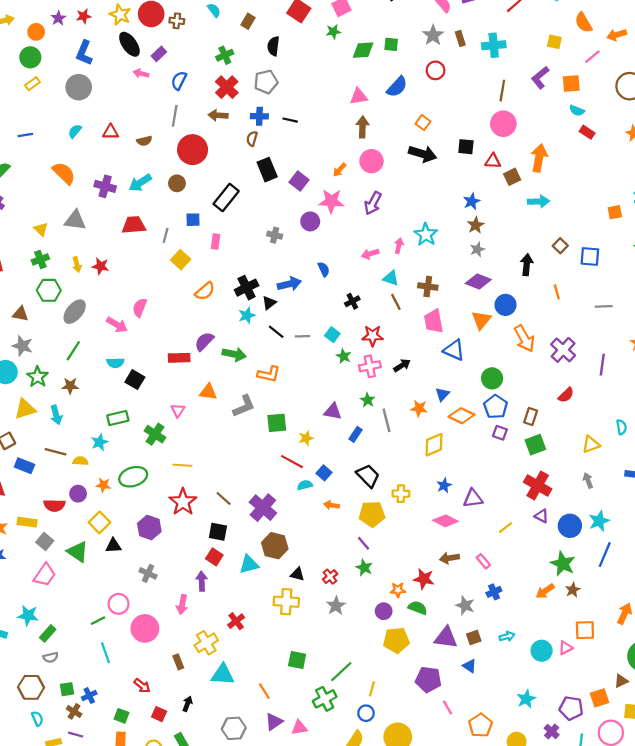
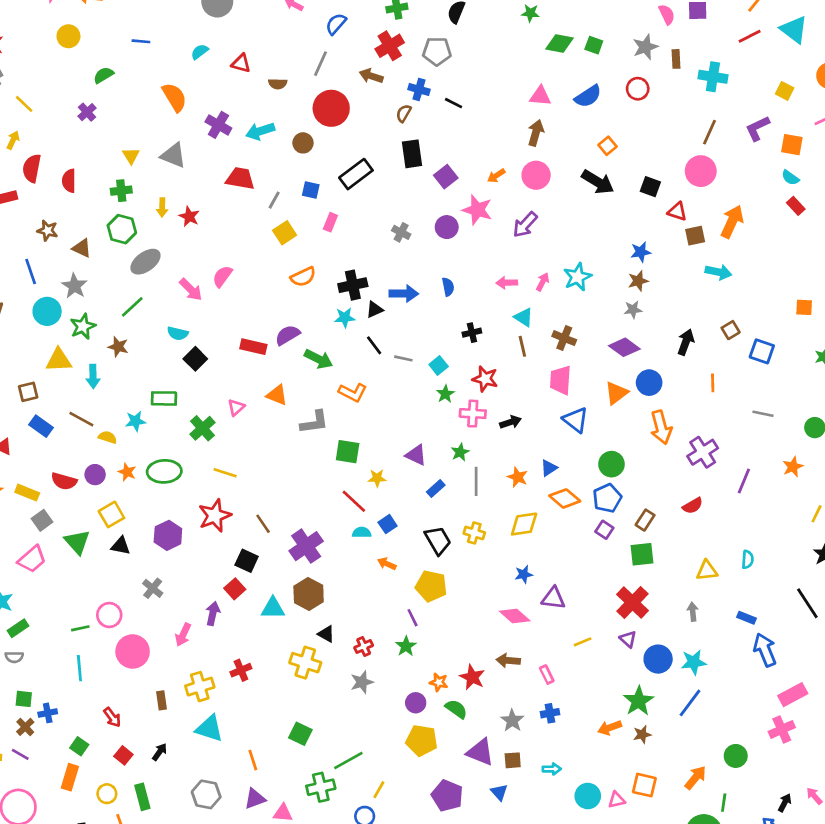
yellow cross: (401, 494) -> (474, 533), moved

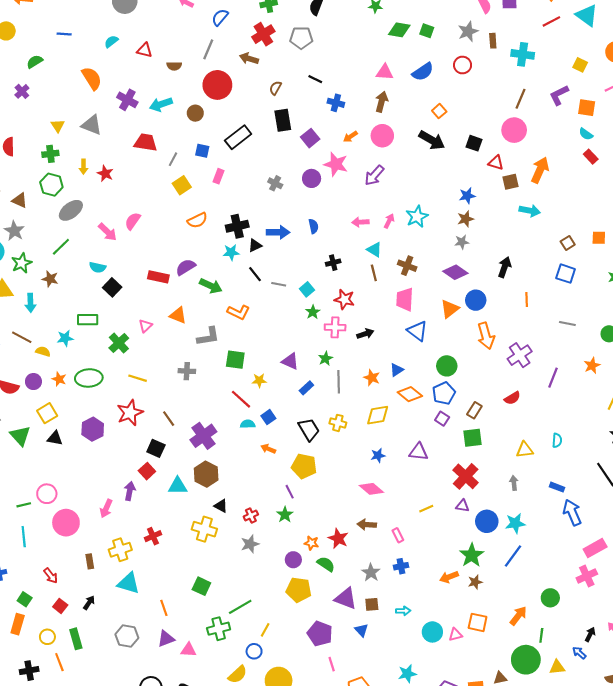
blue cross: (419, 89) -> (336, 103), moved
brown square: (731, 330) -> (568, 243), moved
gray cross: (153, 588) -> (187, 371), moved, turned -35
purple triangle: (553, 598) -> (419, 452), moved
purple triangle: (628, 639) -> (462, 506), turned -32

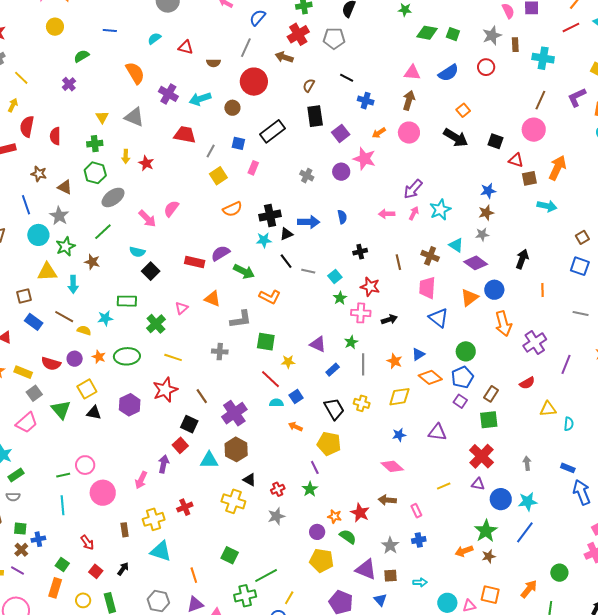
purple arrow: (374, 175) -> (413, 189), moved
cyan triangle: (374, 250) -> (456, 245), moved
yellow triangle: (525, 450) -> (548, 409), moved

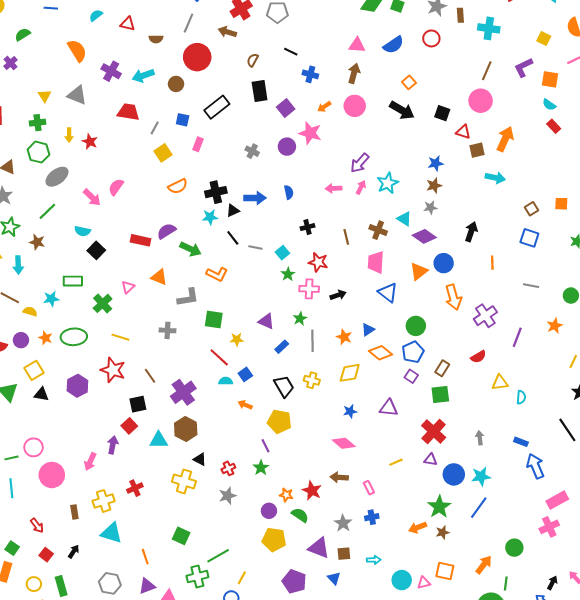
red star: (165, 390) -> (113, 370), turned -30
black square: (189, 424) -> (138, 404), turned -36

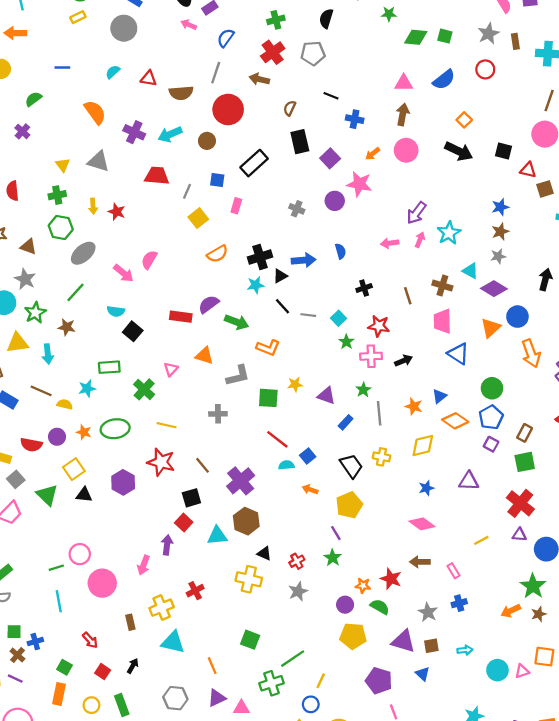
brown semicircle: (156, 39) -> (181, 93), size x1.5
yellow star: (237, 339) -> (295, 384), moved
yellow pentagon: (279, 421) -> (349, 505), turned -30

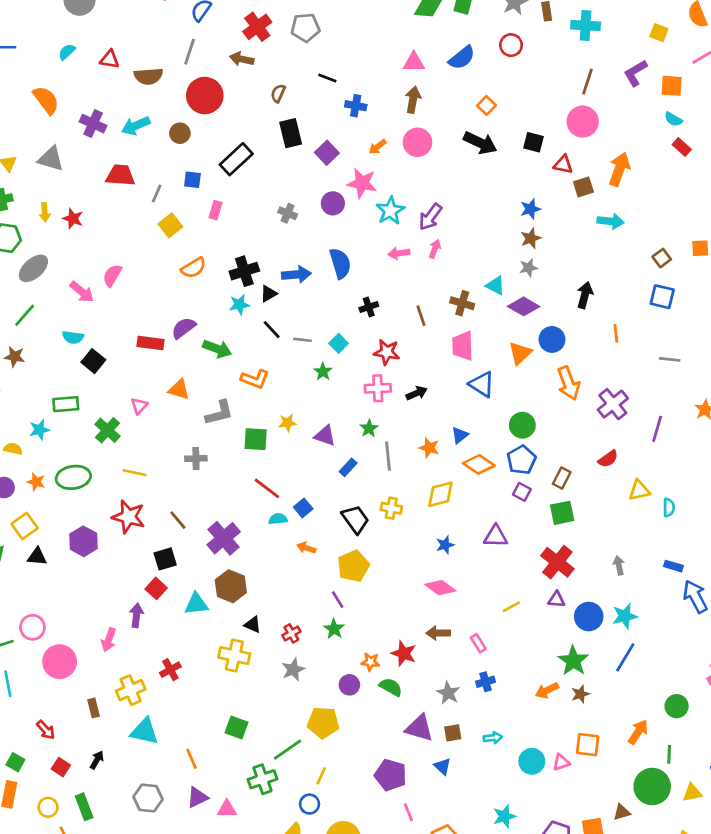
cyan star: (449, 233) -> (390, 211), moved
blue semicircle: (340, 251) -> (340, 263), size x1.6
green star: (346, 342) -> (323, 372), moved
yellow pentagon: (353, 636) -> (323, 722), moved

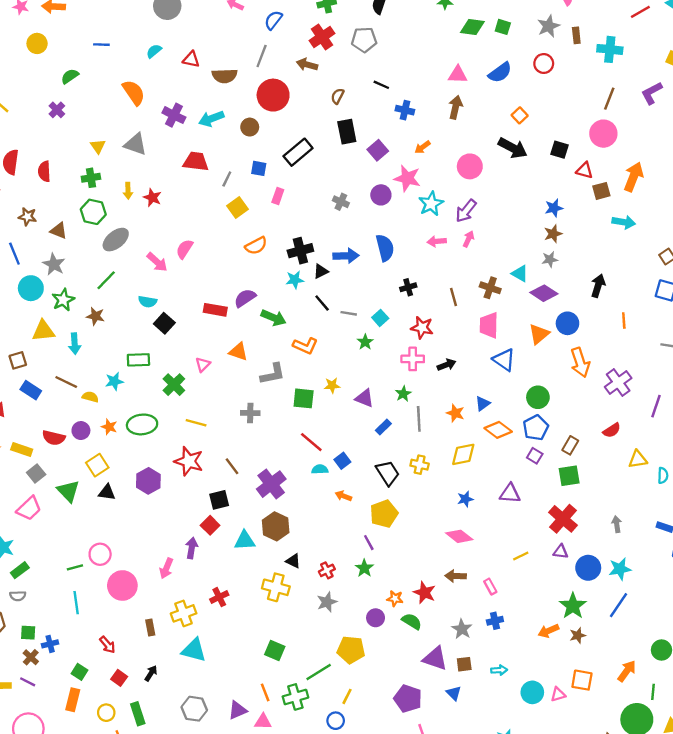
pink circle: (417, 142) -> (470, 166), moved
orange line: (192, 759) -> (265, 692), moved

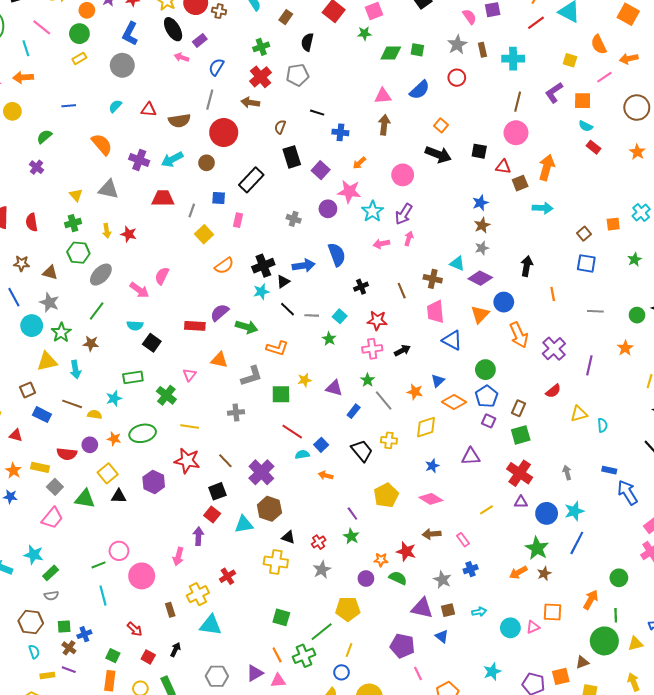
gray line: (419, 419) -> (384, 401), turned -30
green triangle: (68, 491) -> (85, 499), turned -30
yellow pentagon: (384, 514) -> (386, 495), moved

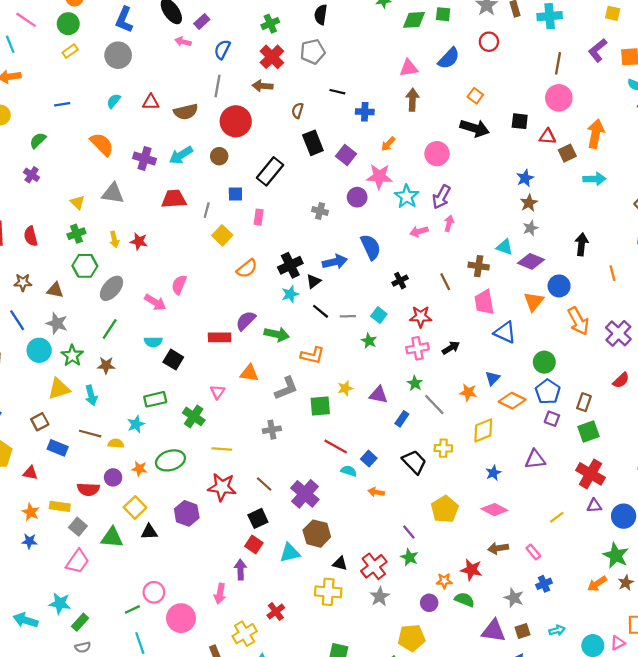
cyan semicircle: (302, 455) -> (349, 471), turned 32
red cross: (319, 542) -> (374, 566), size x1.6

